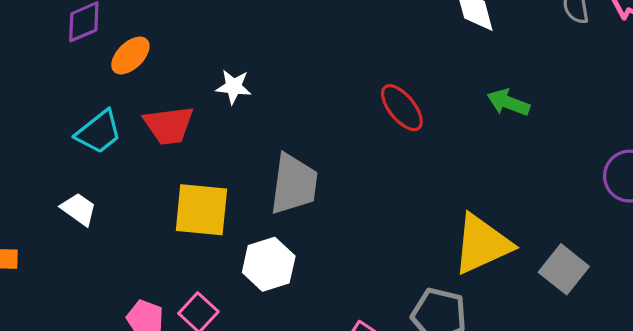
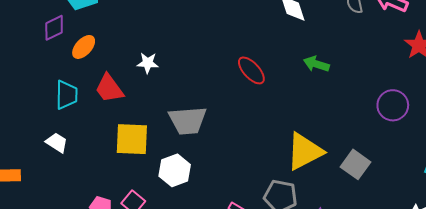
red trapezoid: (169, 125) -> (109, 88), turned 64
cyan trapezoid: (99, 132) -> (67, 95), turned -48
gray trapezoid: (294, 184) -> (188, 121), turned 81

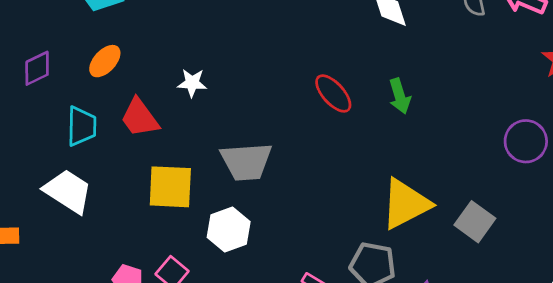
purple diamond: (54, 28) -> (37, 68), moved
green arrow: (316, 64) -> (400, 96), moved, turned -125
white trapezoid: (57, 143) -> (68, 191), size x1.6

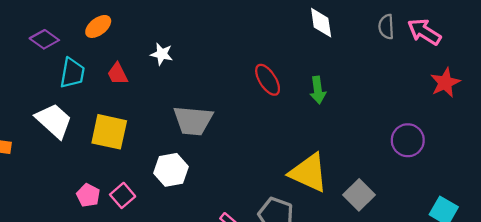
purple diamond: (37, 68) -> (44, 39), moved, turned 52
red trapezoid: (140, 118) -> (118, 74), size x0.7
yellow square: (170, 187) -> (109, 132), moved
yellow triangle: (406, 204) -> (309, 173), turned 42

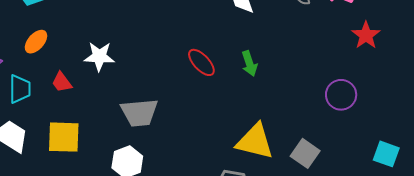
white star: (162, 54) -> (99, 56), size x1.4

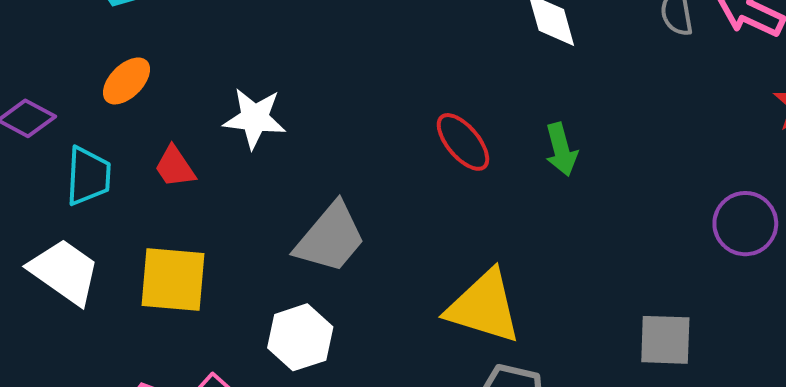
gray trapezoid: (139, 113) -> (330, 238), turned -48
yellow triangle: (255, 141) -> (484, 307), moved
gray square: (305, 153) -> (665, 340), turned -36

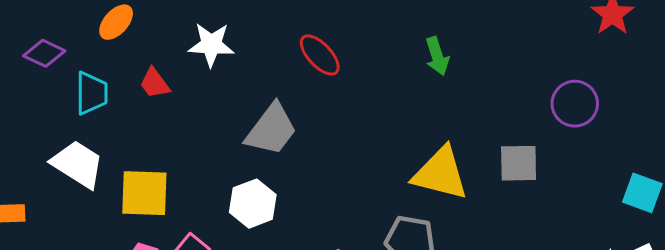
red ellipse: (463, 142) -> (320, 55), moved
yellow square: (173, 280) -> (144, 193), moved
yellow triangle: (484, 307) -> (440, 173), moved
gray square: (665, 340) -> (519, 163), moved

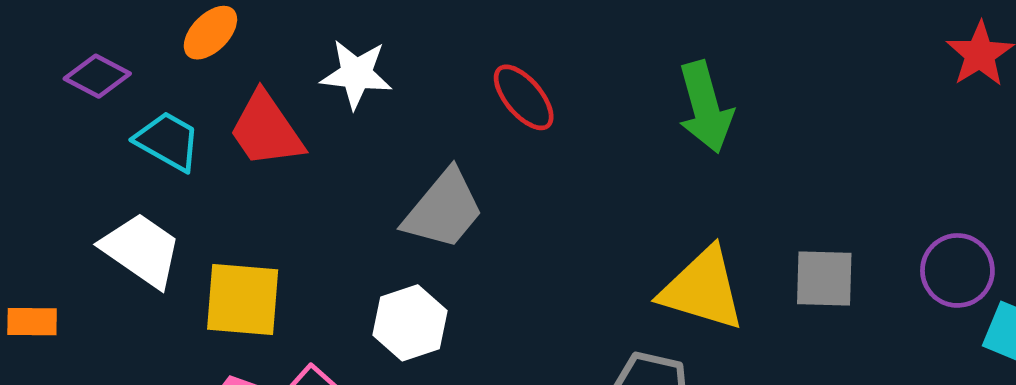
green arrow: (437, 56) -> (705, 107), size x1.5
red trapezoid: (155, 83) -> (266, 130), size x1.6
cyan trapezoid: (92, 93) -> (168, 141), turned -63
purple circle: (575, 104) -> (957, 270), moved

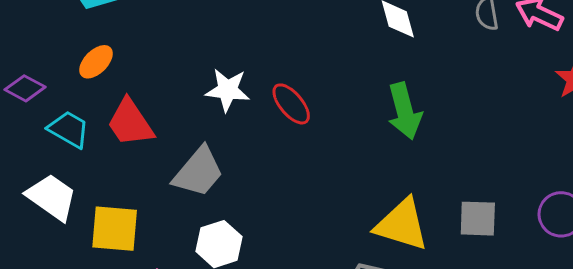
white star: (356, 74) -> (228, 90), moved
gray trapezoid: (444, 209) -> (198, 172), moved

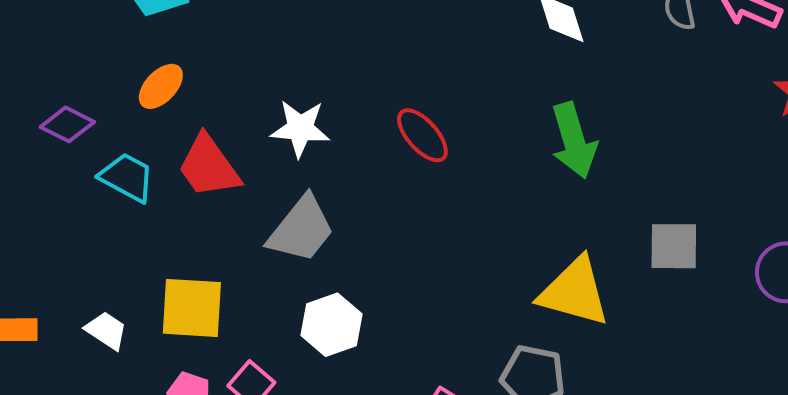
white star: (228, 90) -> (300, 128), moved
white trapezoid: (52, 197) -> (106, 330), moved, size x0.6
gray square: (478, 219) -> (674, 246), moved

